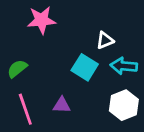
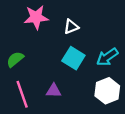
white triangle: (105, 40) -> (71, 27), moved
cyan arrow: (124, 66) -> (107, 57), turned -40

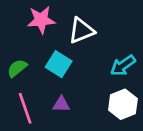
white triangle: (71, 27) -> (81, 31), size x1.5
cyan square: (73, 58) -> (59, 64), moved

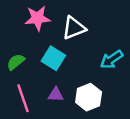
white hexagon: (123, 104) -> (89, 97), moved

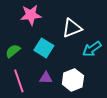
white triangle: (74, 28) -> (72, 28), moved

